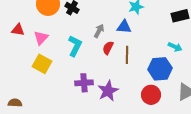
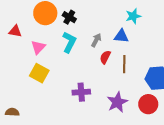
red triangle: (18, 30) -> (15, 31), moved
cyan L-shape: (75, 46) -> (69, 42), moved
purple star: (108, 91) -> (117, 102), moved

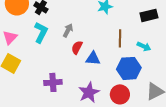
blue triangle: (121, 36) -> (93, 58), moved
brown line: (124, 64) -> (120, 38), moved

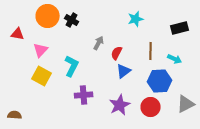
cyan L-shape: (41, 32) -> (72, 66), moved
red semicircle: (77, 47) -> (117, 53), moved
blue triangle: (93, 58) -> (124, 71), turned -42

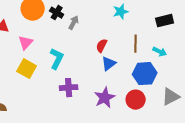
gray arrow: (99, 43) -> (74, 23), moved

